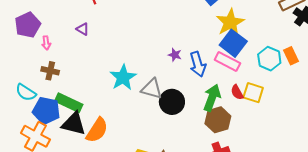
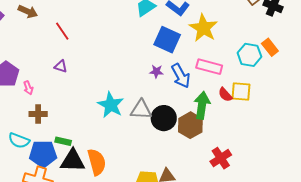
blue square: (233, 43) -> (167, 40), moved
green rectangle: (69, 103) -> (63, 141), size x0.6
brown hexagon: (218, 120) -> (190, 125), moved
orange semicircle: (97, 130) -> (97, 162), turned -36

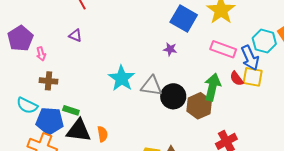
blue arrow: (181, 76) -> (250, 58), moved
orange semicircle: (97, 162) -> (103, 134), size x0.6

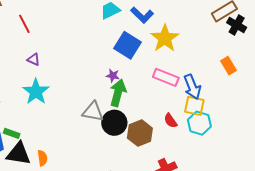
purple triangle: (75, 35) -> (34, 59), moved
cyan hexagon: (264, 41) -> (199, 123), moved
cyan star: (122, 78) -> (36, 92), moved
red semicircle: (237, 79) -> (171, 121), moved
green arrow: (212, 87) -> (118, 93), moved

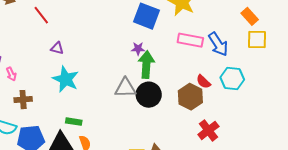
yellow square: (194, 106) -> (257, 40), moved
green rectangle: (12, 133) -> (74, 122), moved
brown hexagon: (140, 133) -> (190, 97), moved

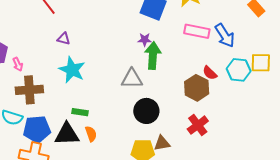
yellow square: (257, 40) -> (261, 63), moved
black circle: (149, 95) -> (146, 111), moved
brown cross: (23, 100) -> (29, 90), size x1.5
red cross: (208, 130) -> (198, 125), moved

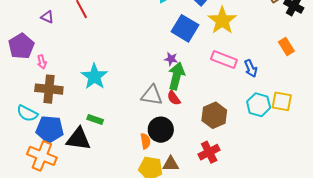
blue arrow: (225, 35) -> (251, 68), size x0.7
purple triangle: (64, 39) -> (47, 17), moved
red semicircle: (210, 73) -> (174, 98), moved
orange semicircle: (91, 134) -> (145, 141), moved

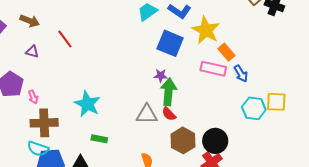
orange rectangle: (286, 47) -> (226, 52), moved
cyan semicircle: (27, 113) -> (38, 149), moved
brown hexagon: (214, 115) -> (183, 140), moved
green rectangle: (95, 120) -> (99, 139), moved
black circle: (161, 130) -> (215, 141), moved

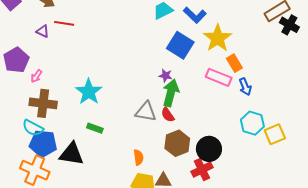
red line: (65, 39) -> (64, 23), moved, turned -54
pink arrow: (33, 97) -> (36, 76), turned 48
yellow square: (276, 102) -> (275, 134), moved, turned -35

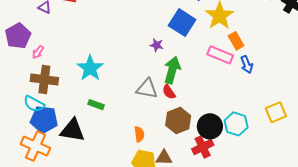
purple star: (166, 76) -> (157, 45), moved
cyan hexagon: (252, 123) -> (236, 124), moved

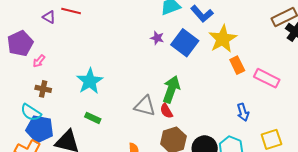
purple star: (157, 45) -> (157, 38), moved
pink rectangle: (220, 55) -> (267, 78), moved
blue arrow: (247, 64) -> (243, 112), moved
brown cross: (44, 79) -> (43, 89), size x0.6

